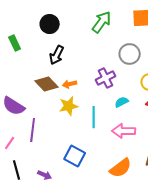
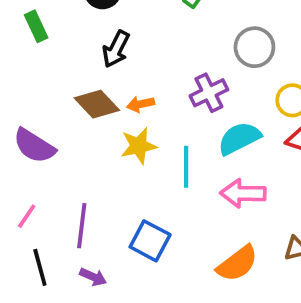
cyan semicircle: (122, 102) -> (239, 138), size x1.6
purple line: (33, 130) -> (82, 226), moved

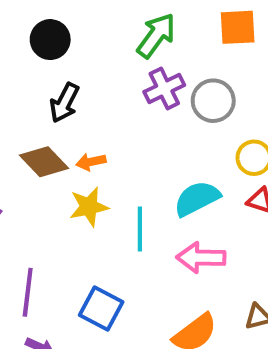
purple cross: (209, 93) -> (164, 88), moved

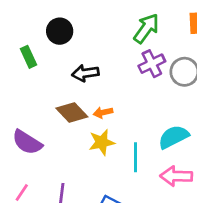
black circle: (50, 40) -> (60, 31), moved
black arrow: (64, 103) -> (85, 73), turned 55

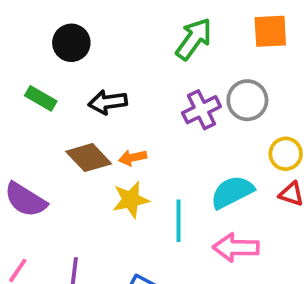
green rectangle: (28, 57) -> (41, 98), moved, turned -35
purple cross: (152, 64) -> (201, 110), moved

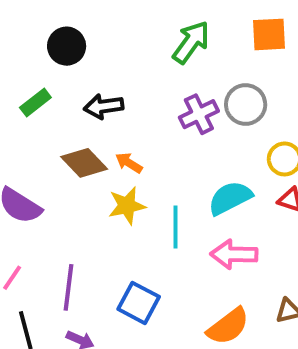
green rectangle: (41, 98) -> (35, 103), turned -68
orange arrow: (133, 158) -> (129, 163), turned 44

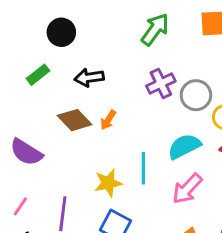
gray circle: (246, 104) -> (196, 95), moved
orange arrow: (129, 163) -> (108, 120), turned -90
yellow star: (127, 206) -> (108, 183), moved
pink arrow: (234, 254) -> (187, 189), turned -48

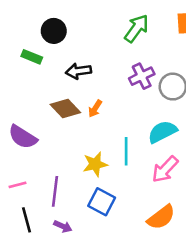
green rectangle: (38, 75) -> (32, 57), moved, turned 60
pink line: (20, 206) -> (18, 185), turned 42

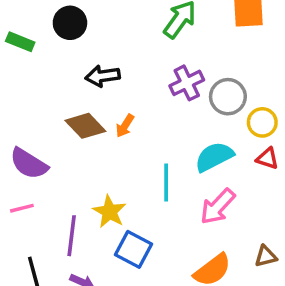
green rectangle: (32, 57) -> (20, 42), moved
yellow star: (95, 164) -> (109, 212), moved, turned -30
pink line: (18, 185) -> (22, 208), moved

